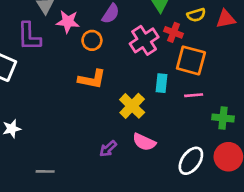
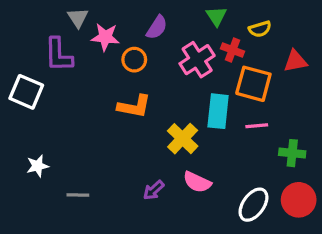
red triangle: (226, 19) -> (295, 61), moved
cyan rectangle: (161, 83) -> (218, 111), size x1.5
gray line: (45, 171) -> (78, 195), moved

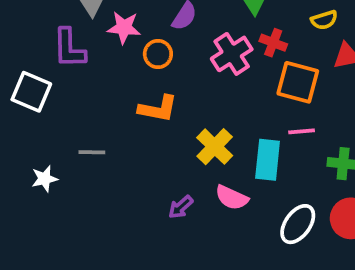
yellow semicircle: (260, 29) -> (324, 20), moved
cyan rectangle: (218, 111) -> (268, 160), moved
gray line: (78, 195) -> (92, 152), moved

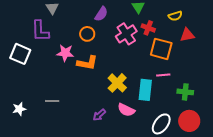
pink star: (124, 28) -> (65, 53), moved
gray line: (92, 152) -> (52, 101), moved
white star: (45, 179) -> (19, 109), moved

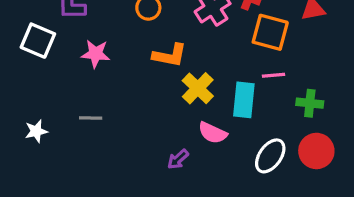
pink star: (65, 53) -> (96, 54), moved
orange L-shape: (87, 63) -> (170, 55), moved
purple arrow: (99, 115) -> (178, 159), moved

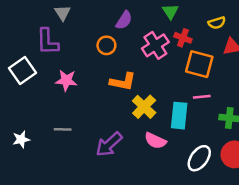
white square: (38, 41) -> (22, 70), turned 32
purple arrow: (178, 159) -> (109, 144), moved, size x1.6

